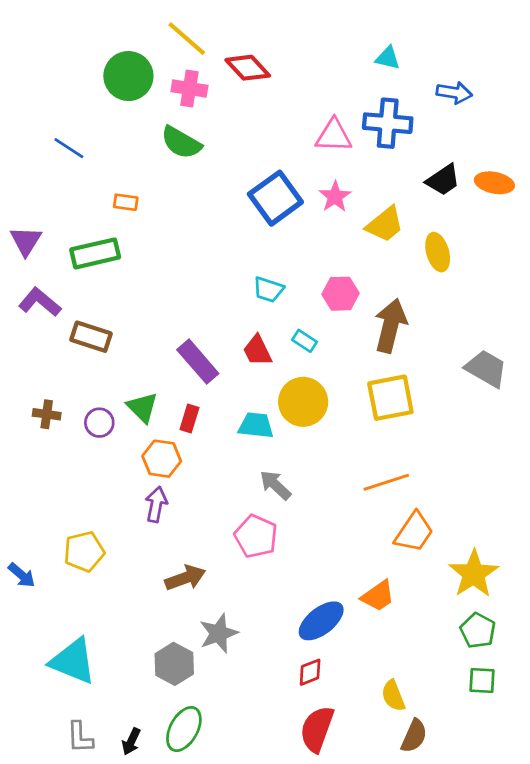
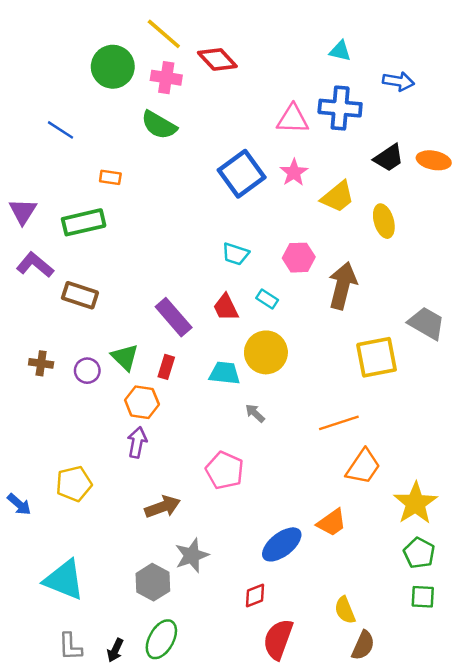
yellow square: (390, 398) -> (377, 357), moved
gray arrow: (275, 485) -> (255, 413), moved, size x0.7
red diamond: (310, 672) -> (255, 596), moved

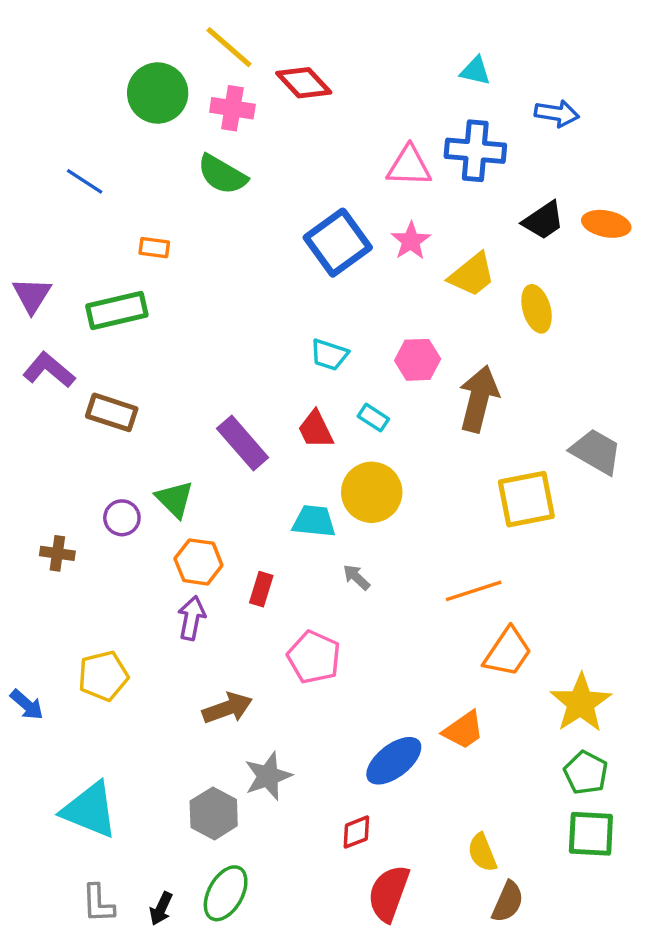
brown cross: (41, 363) -> (57, 553), moved
red rectangle: (166, 367) -> (261, 589), moved
green square: (423, 597) -> (591, 834), size x1.4

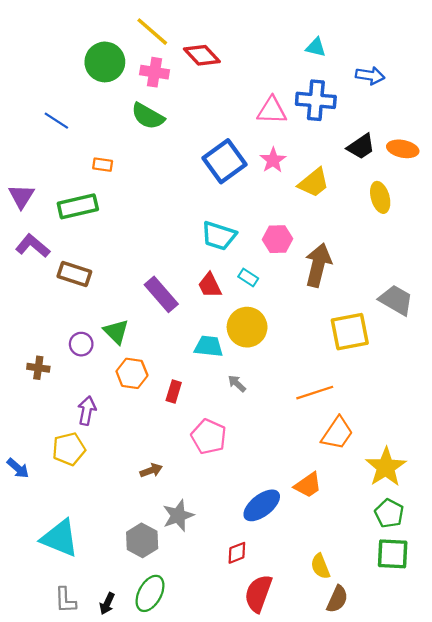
yellow ellipse: (537, 309) -> (380, 197), moved
cyan trapezoid: (329, 355) -> (219, 236), size x1.4
purple arrow: (192, 618) -> (87, 411), moved
brown arrow: (227, 708) -> (151, 470), size x0.7

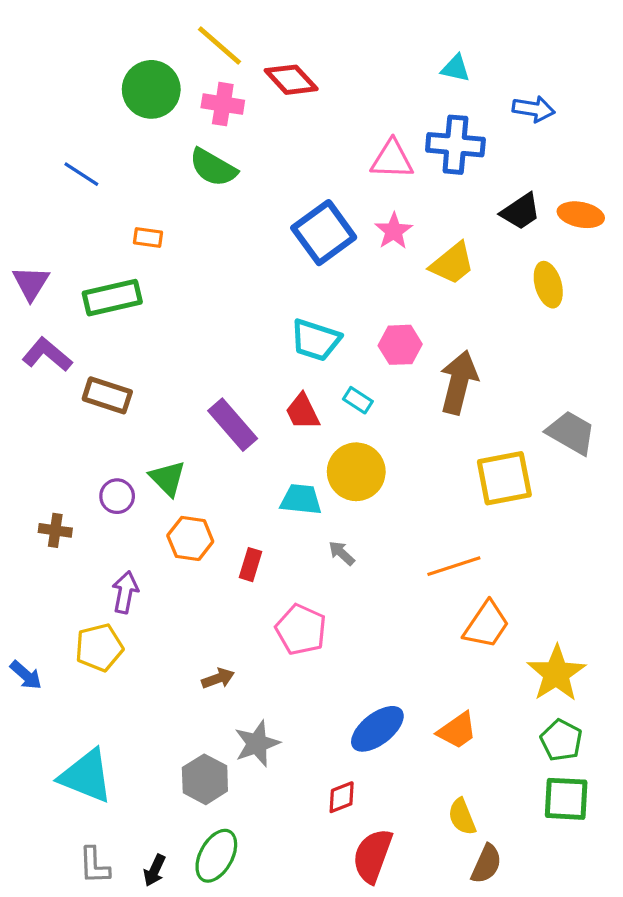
orange trapezoid: (308, 485) -> (457, 730), moved

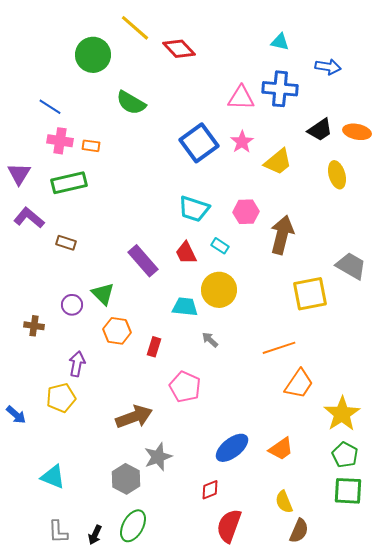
pink cross: (223, 104) -> (60, 141), moved
brown rectangle: (107, 395) -> (66, 243), size x0.7
brown arrow: (218, 678) -> (134, 417), size x1.8
cyan triangle: (86, 776) -> (53, 477), size x0.7

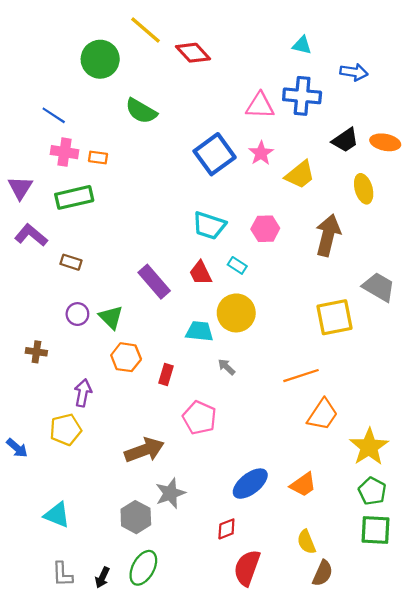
brown arrow: (282, 235) -> (328, 235), moved
purple circle: (72, 305) -> (77, 314), moved

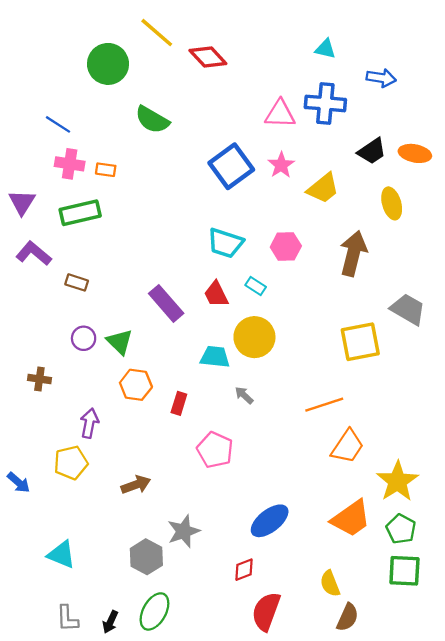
brown arrow: (144, 450) -> (136, 485), moved, size x0.7
orange trapezoid: (303, 485) -> (351, 518), moved, size x1.4

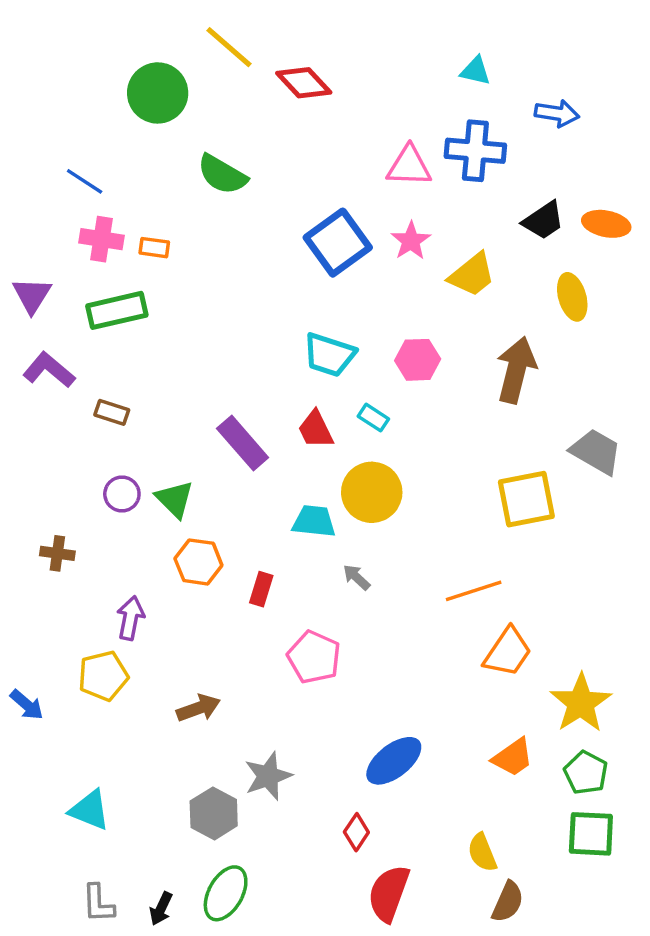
orange trapezoid: (351, 518) -> (513, 757), size x0.7
red diamond: (244, 570) -> (356, 832), turned -35

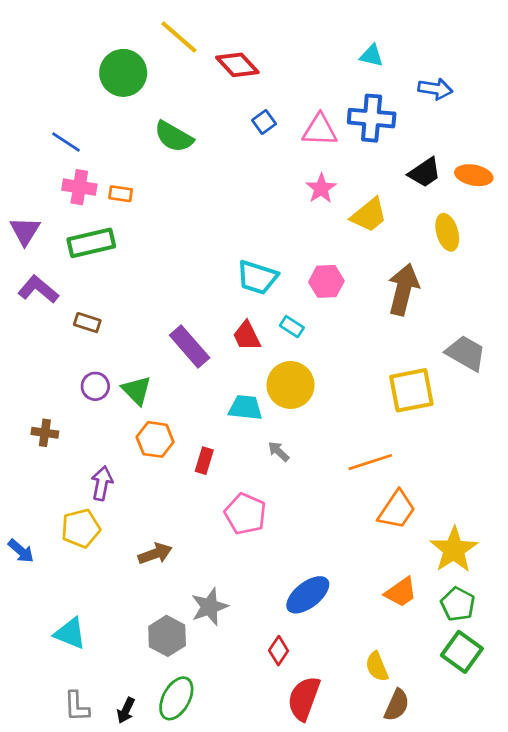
blue square: (338, 243) -> (264, 122), moved, size x0.5
green square: (591, 834) -> (462, 652), turned 33

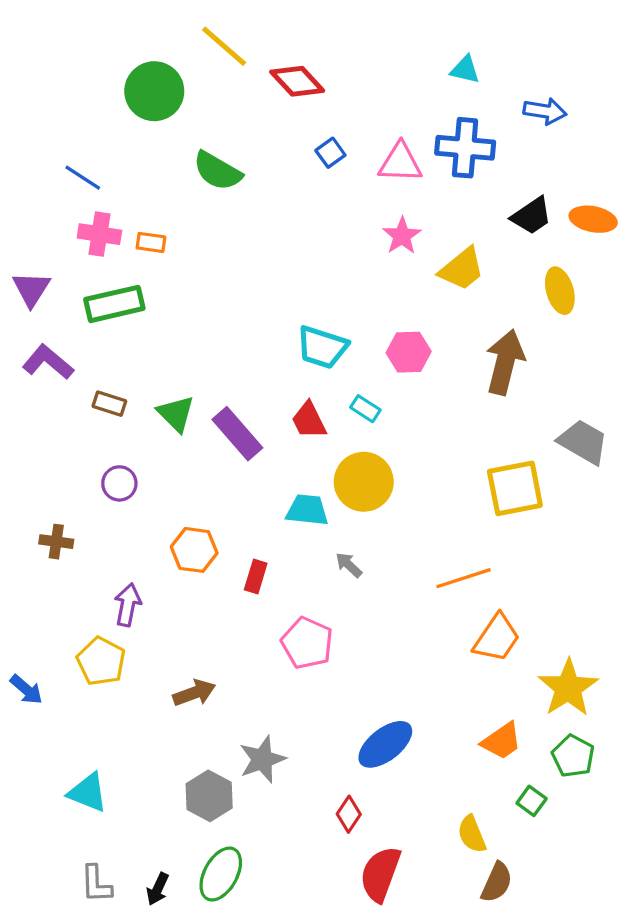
green triangle: (136, 390) -> (176, 414), moved
yellow pentagon: (81, 528) -> (101, 661), turned -30
green square: (462, 652) -> (532, 801), moved, size x0.6

